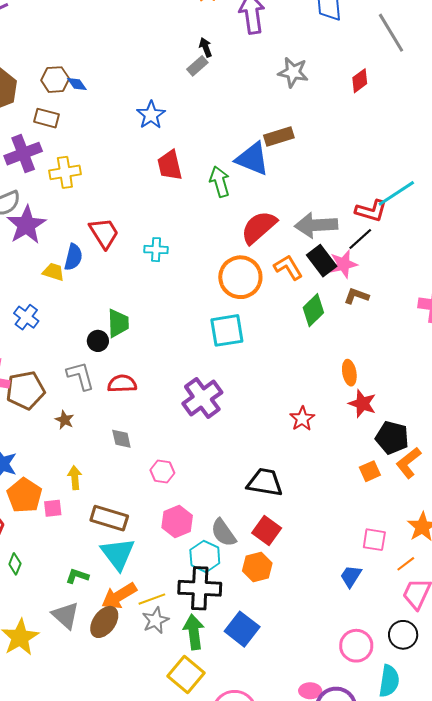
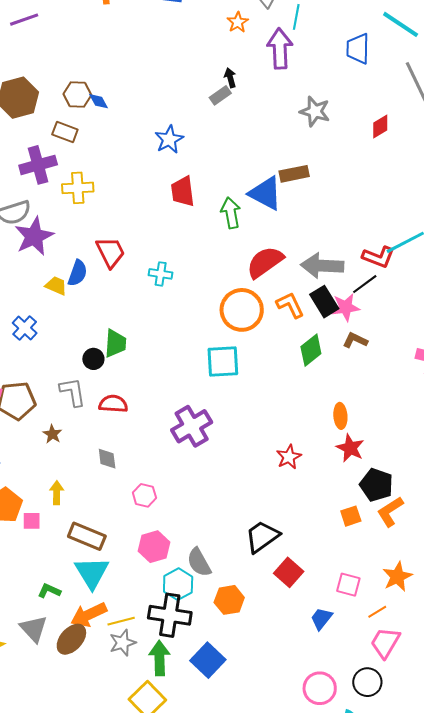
black trapezoid: (265, 482) -> (262, 537), moved, turned -51
red square: (267, 531) -> (289, 572), moved

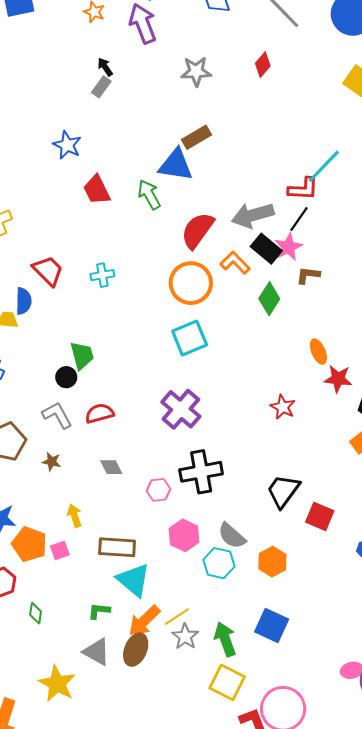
black cross: (170, 615) -> (201, 472), moved

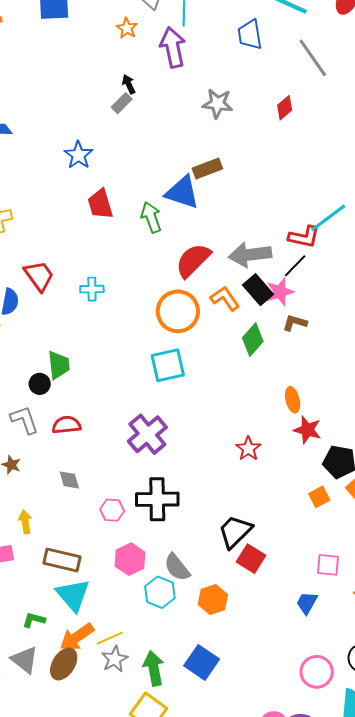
red square: (320, 516) -> (251, 559), moved

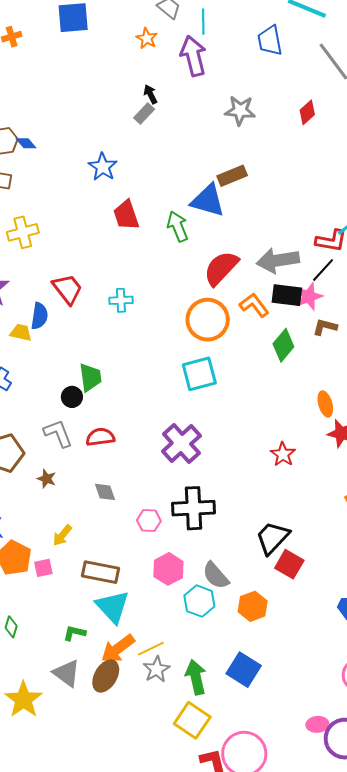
black rectangle: (258, 290) -> (287, 295), turned -40
yellow arrow: (25, 522) -> (62, 535), turned -130

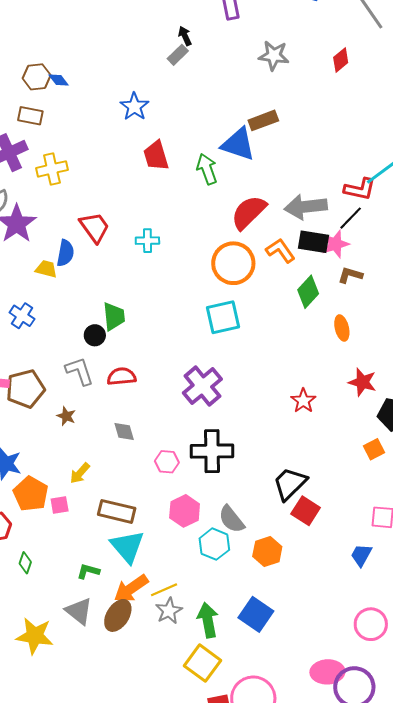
orange ellipse: (325, 404) -> (342, 328), moved
yellow star: (23, 700) -> (35, 636), turned -30
pink ellipse: (317, 724) -> (327, 672), size x1.5

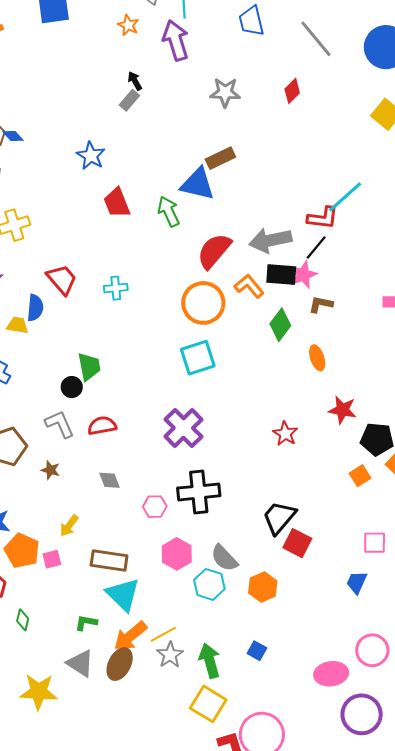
blue square: (256, 614) -> (257, 651), size x0.6
pink ellipse: (327, 672) -> (331, 674), moved

